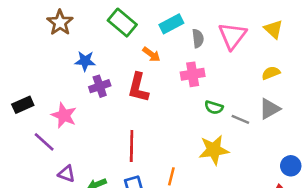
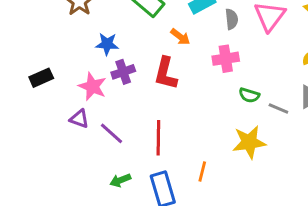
black rectangle: (23, 105) -> (41, 78), moved
pink star: (64, 115) -> (92, 87), moved
purple line: (44, 142) -> (111, 133), moved
purple triangle: (67, 174) -> (79, 119), moved

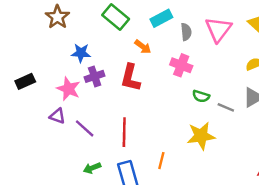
pink cross: (226, 59) -> (181, 65), turned 30

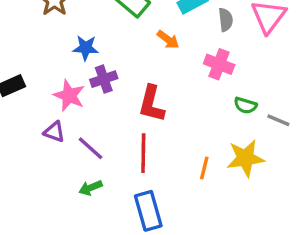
red L-shape: (130, 78) -> (152, 104), moved
orange line: (161, 161) -> (204, 168), moved
green arrow: (92, 168) -> (91, 188), moved

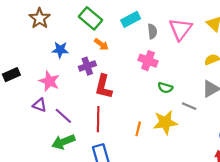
orange arrow: (168, 40) -> (101, 44), moved
purple cross: (104, 79) -> (87, 66), moved
gray line: (278, 120) -> (189, 106), moved
green arrow: (91, 188) -> (63, 142), size x1.5

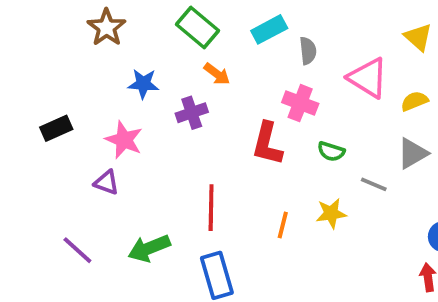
pink triangle: (180, 29) -> (368, 78), moved, turned -35
red L-shape: (104, 87) -> (267, 144), moved
purple line: (63, 116) -> (77, 250), moved
yellow star: (165, 122) -> (331, 213), size x0.7

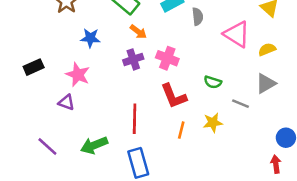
pink cross: (300, 103) -> (167, 58), moved
purple cross: (192, 113) -> (133, 59), moved
red L-shape: (267, 144) -> (174, 96), moved, turned -36

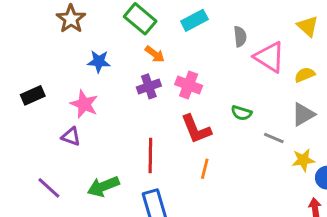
gray semicircle: (198, 17) -> (240, 36), moved
yellow star: (213, 123) -> (303, 160), moved

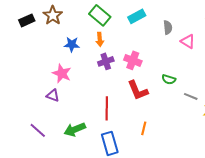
orange arrow: (155, 54) -> (100, 39), moved, turned 48
pink triangle: (269, 57) -> (188, 41), size x0.7
black rectangle: (33, 95) -> (27, 20), moved
orange line: (205, 169) -> (144, 128), moved

